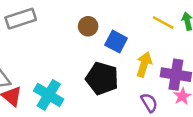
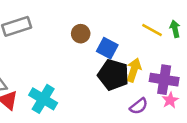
black pentagon: (102, 78) -> (113, 75), moved
purple semicircle: (149, 103) -> (139, 106), turned 84

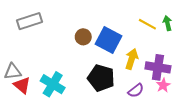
brown circle: (81, 34) -> (83, 37), moved
blue square: (107, 48) -> (108, 40), size x1.4
black pentagon: (113, 75) -> (101, 78), moved

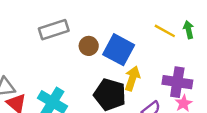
gray rectangle: (29, 21) -> (54, 30), moved
yellow arrow: (132, 59) -> (132, 78), moved

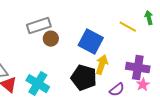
green arrow: (189, 30) -> (149, 18), moved
brown circle: (89, 46) -> (51, 39), moved

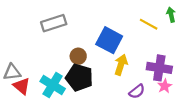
brown circle: (51, 39) -> (78, 56), moved
black pentagon: (84, 78) -> (79, 78), moved

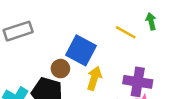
brown circle: (78, 56) -> (60, 69), moved

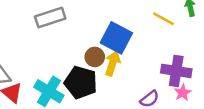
yellow arrow: (94, 78) -> (113, 63), moved

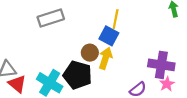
yellow line: (163, 19) -> (116, 19), moved, turned 72
blue square: (116, 38) -> (109, 36), size x0.7

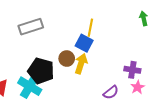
purple cross: (161, 65) -> (132, 70), size x0.7
black pentagon: (78, 75) -> (41, 71), moved

